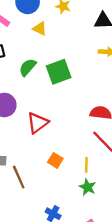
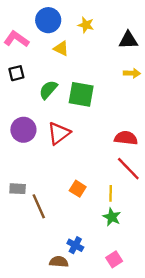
green square: (59, 72) -> (81, 94), turned 30
red triangle: (38, 123) -> (59, 133), moved

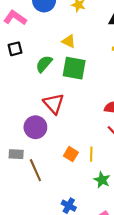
yellow triangle: (61, 48) -> (69, 41), moved
purple circle: (23, 130) -> (35, 127), moved
red triangle: (59, 133) -> (54, 104), turned -35
yellow line: (111, 193) -> (91, 154), moved

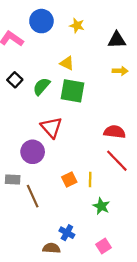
black square: (15, 49) -> (15, 80), moved, turned -32
orange square: (71, 154) -> (69, 180), turned 32

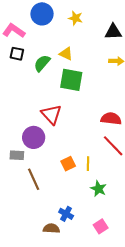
black square: (15, 80) -> (17, 54), moved, turned -32
green semicircle: (41, 86) -> (42, 63), moved
gray rectangle: (13, 180) -> (17, 155), moved

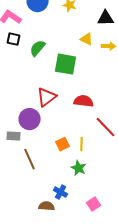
yellow triangle: (66, 54) -> (87, 39), moved
red triangle: (51, 114) -> (47, 97), turned 35
red semicircle: (111, 119) -> (84, 101), moved
green star: (99, 189) -> (79, 168), moved

